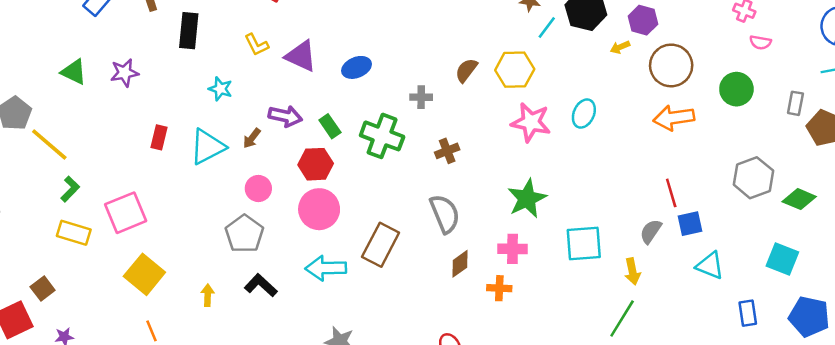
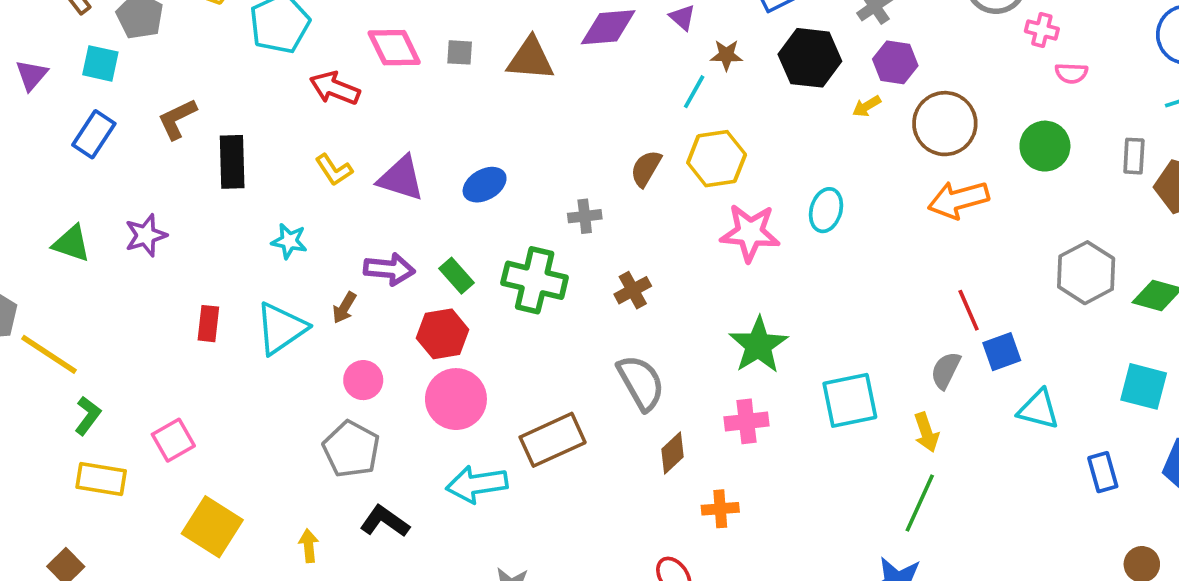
cyan line: (547, 28) -> (694, 92), moved
pink square: (126, 213) -> (173, 440), size x0.7
brown rectangle: (381, 245) -> (553, 440), turned 45
orange cross: (499, 288) -> (720, 509), moved

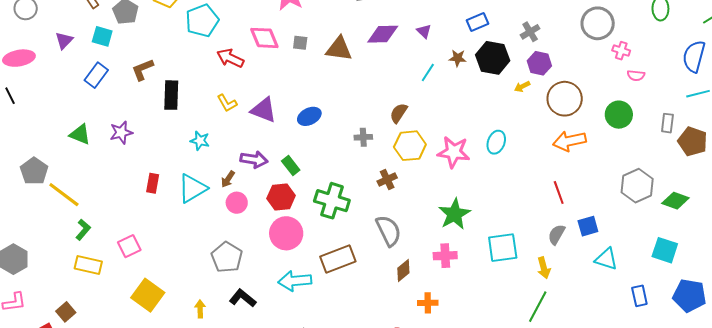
brown star: (726, 55) -> (458, 58), moved
yellow hexagon: (717, 159) -> (410, 146), moved
green cross: (535, 280) -> (332, 201), moved
red line: (969, 310) -> (559, 193), moved
pink circle: (363, 380) -> (237, 203), moved

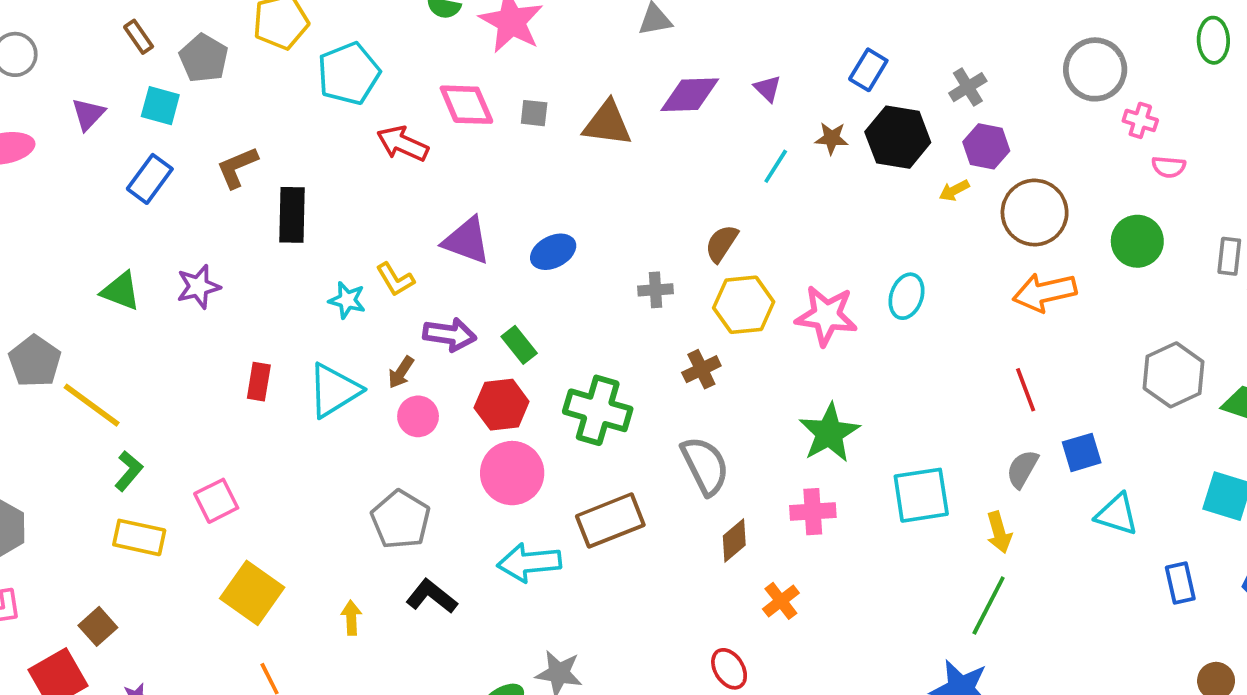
blue rectangle: (477, 22) -> (868, 70), turned -35
yellow L-shape: (227, 103) -> (395, 279), moved
orange cross: (428, 303) -> (781, 601), turned -36

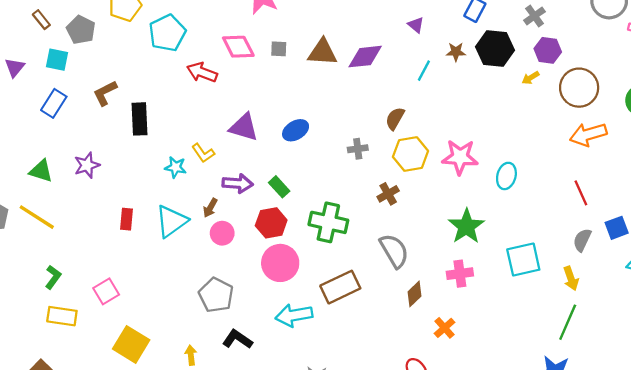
purple diamond: (690, 95) -> (365, 57), moved
cyan ellipse: (907, 296) -> (506, 176), moved
yellow line: (92, 405) -> (37, 217), moved

